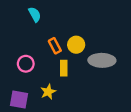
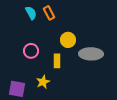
orange rectangle: (55, 46) -> (49, 13), moved
pink circle: (26, 64) -> (31, 51), moved

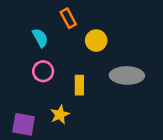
cyan semicircle: (31, 13) -> (40, 38), moved
yellow circle: (68, 40) -> (96, 41), moved

